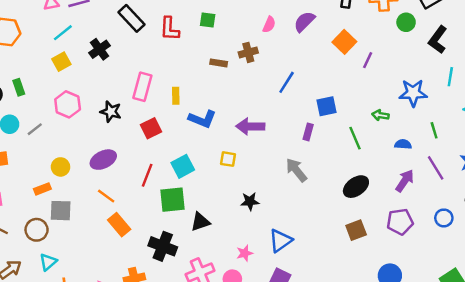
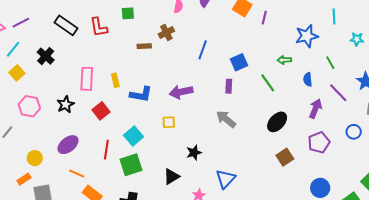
black star: (111, 112) -> (66, 104), turned -30
blue semicircle: (403, 144) -> (308, 79), turned -88
black triangle: (200, 222) -> (171, 176), moved

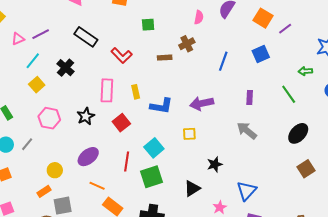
purple line: (264, 18) -> (285, 29), turned 40
red L-shape: (99, 27) -> (122, 55), moved, turned -35
blue square: (239, 62) -> (261, 54), moved

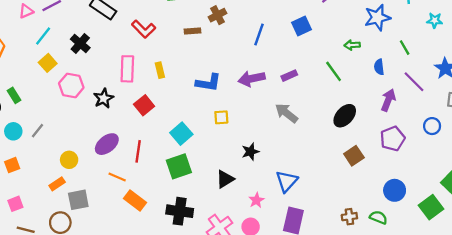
purple rectangle: (250, 98) -> (289, 76), turned 64
purple arrow: (202, 103) -> (252, 79), moved
blue L-shape: (161, 106) -> (208, 83), moved
pink hexagon: (49, 118) -> (71, 85), moved
red line: (127, 161) -> (138, 151), moved

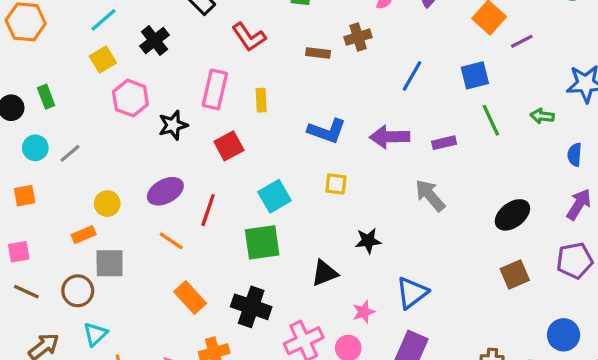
green line: (334, 71) -> (491, 120), moved
orange rectangle: (135, 200) -> (190, 298), moved

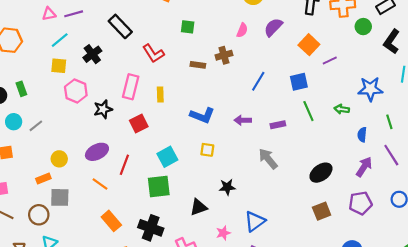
yellow square: (103, 60) -> (59, 66), turned 35
purple arrow: (390, 137) -> (243, 120), size x0.7

